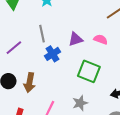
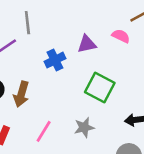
gray line: (42, 34) -> (27, 23), moved
pink semicircle: (101, 39) -> (121, 36), moved

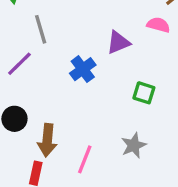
green square: (100, 88) -> (144, 93), size x0.6
brown arrow: (21, 94) -> (47, 140), moved

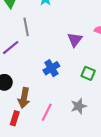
purple triangle: (118, 42) -> (75, 40), turned -35
blue cross: (83, 69) -> (51, 68), moved

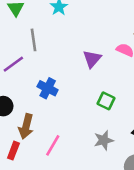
blue cross: (51, 68) -> (48, 88), moved, turned -35
gray star: (79, 106) -> (104, 140), moved

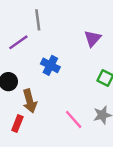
brown arrow: (26, 126) -> (30, 101), turned -30
pink line: (53, 145) -> (74, 119), moved, turned -72

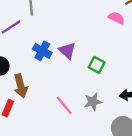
purple triangle: (93, 38) -> (67, 51), moved, turned -30

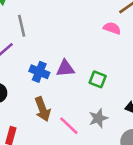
purple triangle: (67, 51) -> (65, 68), turned -42
brown arrow: (21, 86) -> (42, 109), moved

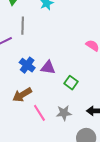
brown arrow: (42, 109) -> (22, 95), turned 66

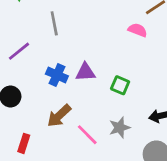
gray line: (23, 26) -> (54, 23), moved

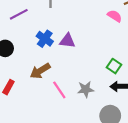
green square: (120, 85) -> (114, 66), moved

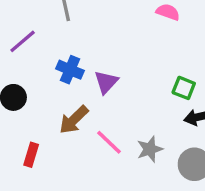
purple triangle: (67, 41) -> (106, 82), moved, turned -42
gray star: (86, 89) -> (150, 149), moved

